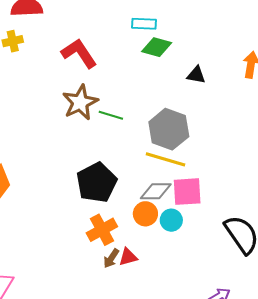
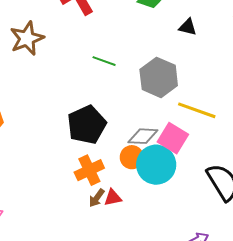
brown star: (80, 102) -> (27, 38), moved
yellow line: (165, 159) -> (197, 110), moved
pink square: (187, 192) -> (173, 138), turned 32
cyan circle: (171, 220) -> (156, 165), size x1.8

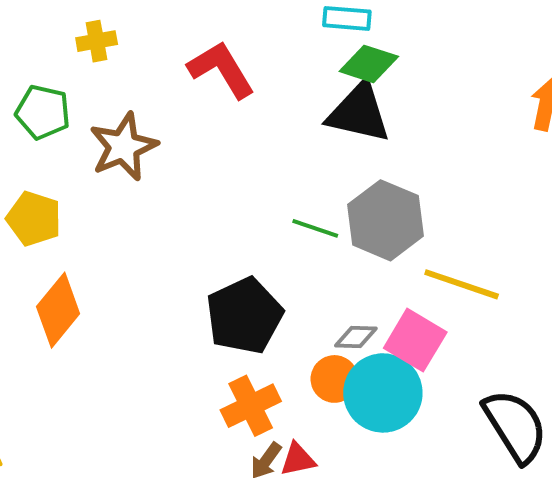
black triangle: (188, 27) -> (359, 113), moved, size x1.8
green line: (104, 61) -> (315, 228), moved
gray diamond: (143, 136) -> (356, 337), size x0.7

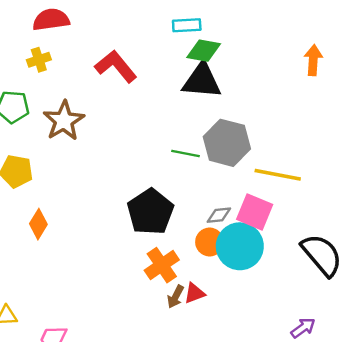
orange diamond: (58, 310) -> (38, 224), size x0.7

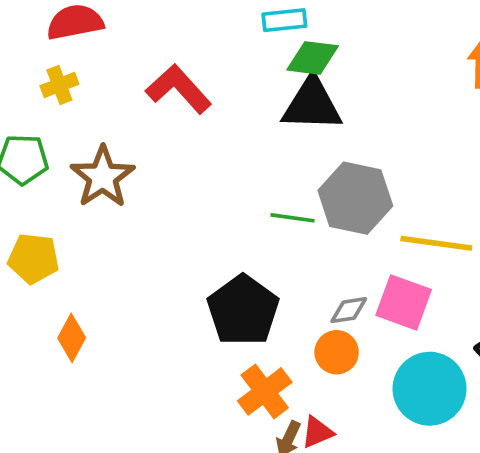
cyan circle: (240, 246) -> (430, 389), moved

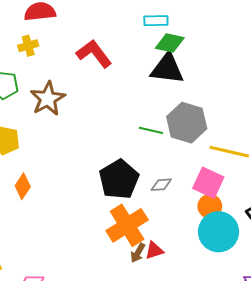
gray diamond: (349, 310) -> (161, 185), moved
orange circle: (337, 352) -> (210, 206), moved
orange cross: (265, 391) -> (127, 225), size x1.4

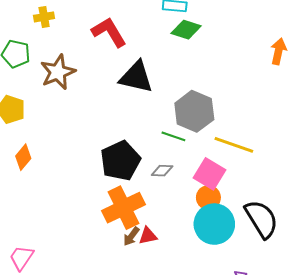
black triangle: (167, 69) -> (136, 77), moved
green line: (151, 130) -> (173, 136), moved

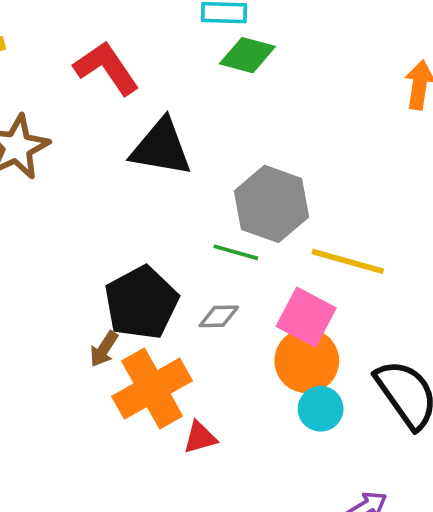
orange circle: (208, 198) -> (307, 361), size x1.4
cyan circle: (214, 224) -> (321, 409), size x0.6
brown arrow: (131, 236) -> (104, 349), moved

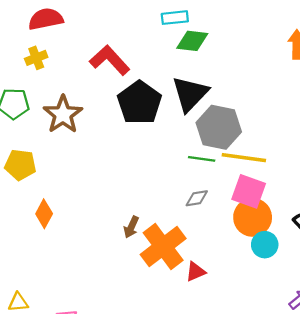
black triangle: (161, 148) -> (190, 94), moved, turned -48
yellow line: (348, 261) -> (244, 158), moved
black pentagon: (141, 303) -> (139, 103), moved

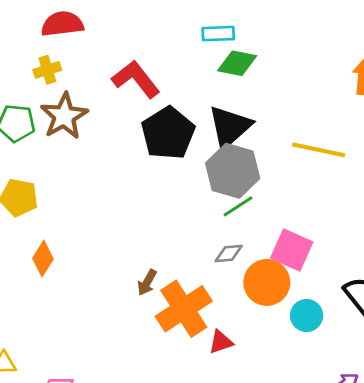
brown star: (63, 114) -> (64, 116), moved
gray hexagon: (219, 127) -> (233, 171), moved
yellow line: (244, 158) -> (319, 150), moved
green line: (202, 159) -> (238, 206), turned -45
orange circle: (253, 217) -> (267, 282), moved

